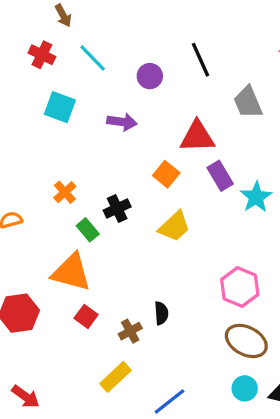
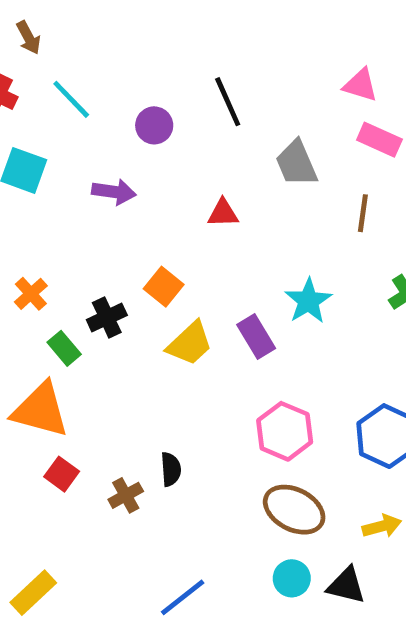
red triangle: (197, 137) -> (223, 213), size x0.6
orange square: (166, 174) -> (164, 287), moved
purple rectangle: (220, 176) -> (256, 336), moved
yellow rectangle: (115, 377) -> (33, 593), moved

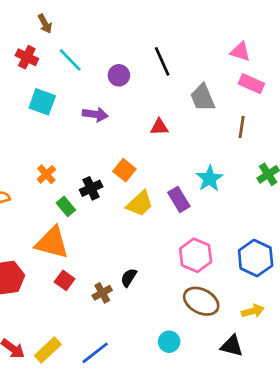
black semicircle: (171, 469) -> (129, 278), turned -144
cyan circle: (292, 578) -> (169, 342), moved
blue line: (183, 597) -> (95, 353), moved

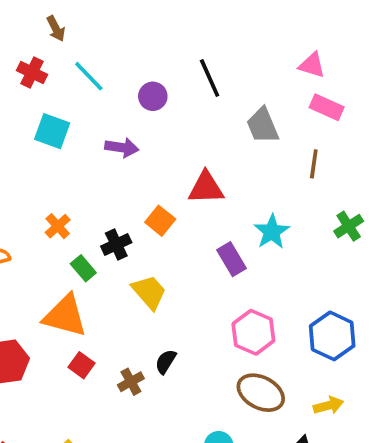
red triangle: (159, 127) -> (206, 188), moved, size x1.5
yellow trapezoid: (140, 204) -> (149, 292), moved, turned -88

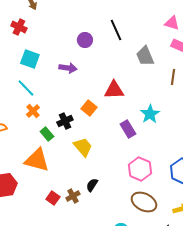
cyan line: (89, 76) -> (26, 88), moved
red square: (81, 365) -> (53, 198), moved

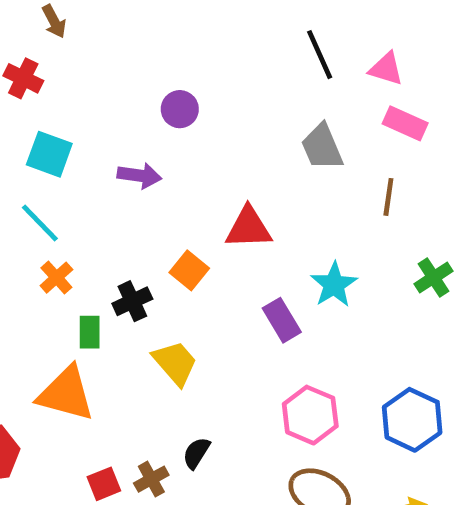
black line: (116, 30) -> (320, 55), moved
green rectangle: (47, 134) -> (90, 332), turned 40
red square: (53, 198) -> (104, 484), turned 32

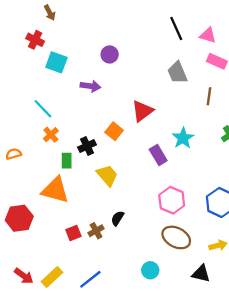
cyan square: (49, 154) -> (56, 62), moved
red triangle: (249, 228) -> (142, 111), turned -35

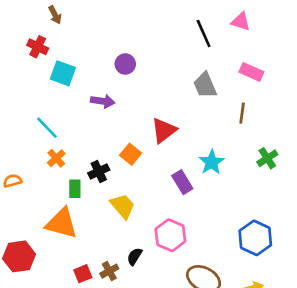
pink triangle: (208, 35) -> (241, 22), moved
pink hexagon: (172, 200) -> (170, 235), moved

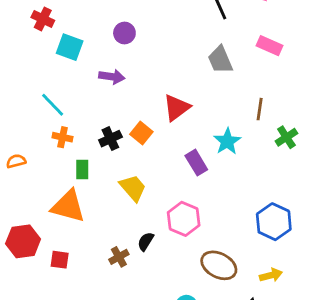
purple circle: (125, 64) -> (124, 33), moved
brown line: (242, 113) -> (260, 109), moved
orange cross: (56, 158) -> (63, 137), turned -36
black cross: (99, 171) -> (110, 139), moved
red square: (83, 274) -> (60, 260), moved, turned 30

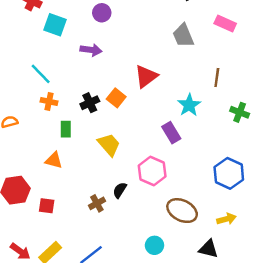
green cross: (286, 137) -> (240, 112), moved, turned -36
purple rectangle: (196, 163) -> (171, 133), moved
orange triangle: (68, 206) -> (54, 160), size x0.6

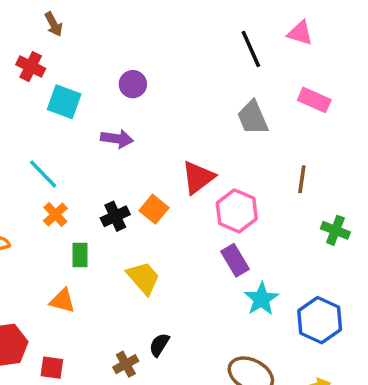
orange cross: (49, 101) -> (55, 214), turned 35
cyan star: (189, 105) -> (261, 299), moved
pink hexagon: (152, 171) -> (237, 211), moved

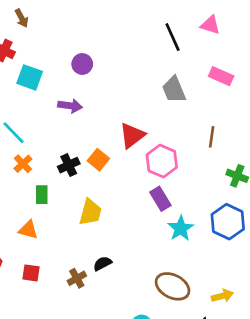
yellow trapezoid: (143, 278) -> (90, 212), turned 56
blue hexagon: (320, 320) -> (228, 222), moved
black semicircle: (159, 345) -> (102, 263), turned 30
red square: (52, 368) -> (31, 273), moved

